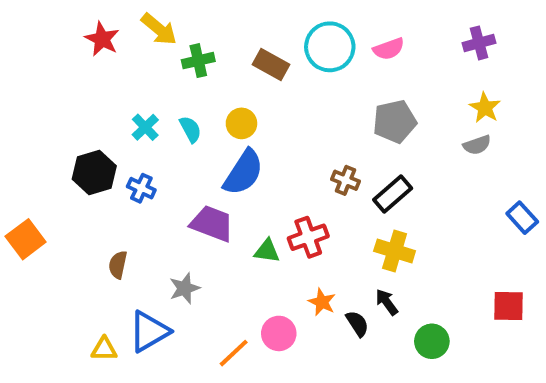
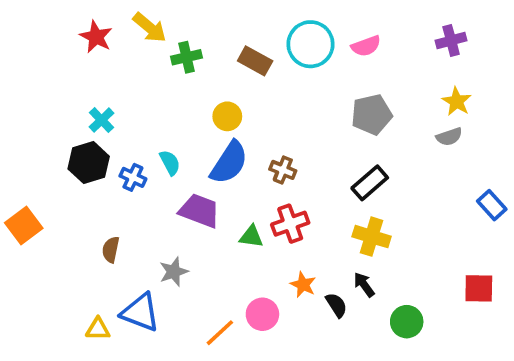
cyan cross: (145, 127) -> (102, 120), moved
cyan semicircle: (190, 129) -> (170, 163), moved
brown cross: (345, 180) -> (283, 170), moved
blue triangle: (149, 331) -> (140, 312), turned 51

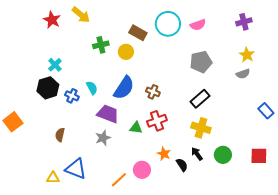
green cross: (187, 57) -> (101, 45), moved
yellow circle: (227, 116) -> (126, 52), moved
gray star: (174, 272) -> (103, 138), moved
green circle: (407, 322) -> (223, 155), moved

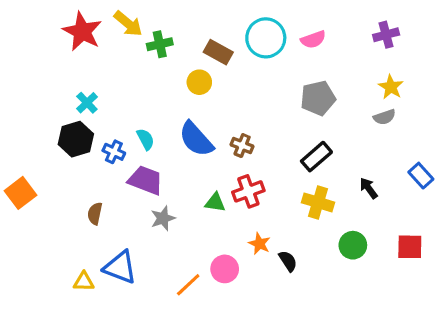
red star: (52, 20) -> (82, 32), size x1.4
green cross: (101, 45) -> (160, 44), moved
blue semicircle: (124, 88) -> (196, 139), turned 105
purple trapezoid: (108, 114) -> (146, 180), moved
black arrow: (197, 154) -> (369, 188), moved

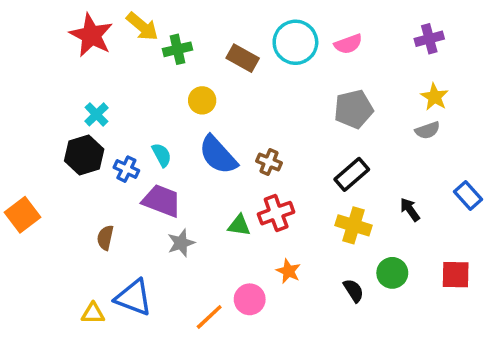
yellow circle: (199, 82) -> (202, 100), moved
black semicircle: (288, 261) -> (354, 291), moved

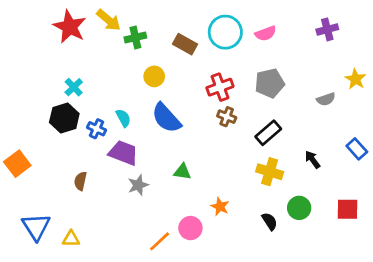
yellow star: (435, 97) -> (355, 79), moved
brown cross: (269, 162) -> (227, 117), moved
red cross: (276, 213) -> (220, 87), moved
blue triangle: (133, 298) -> (36, 227), moved, turned 36

